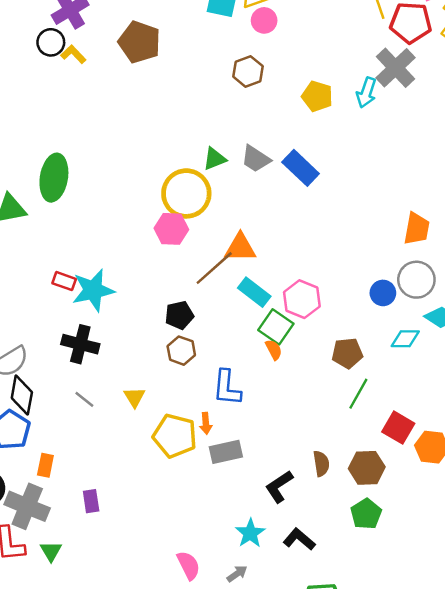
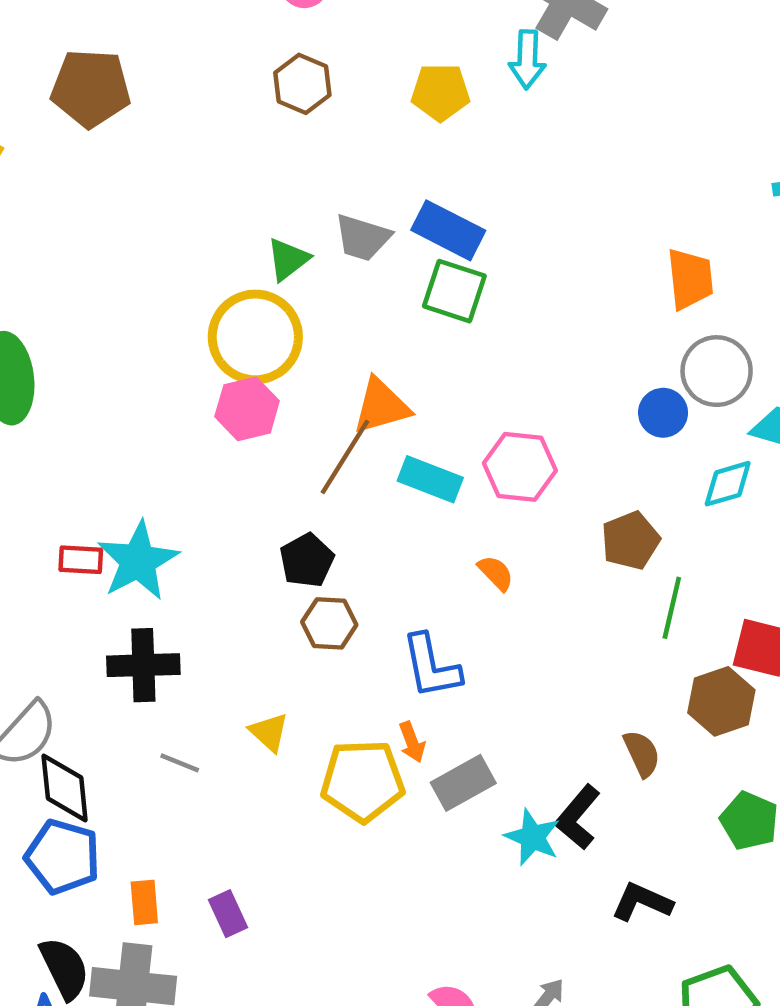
green square: (276, 327) -> (454, 291), moved
brown hexagon: (367, 468) -> (721, 701), moved
purple rectangle: (91, 501) -> (228, 914), moved
cyan star: (250, 533) -> (532, 837), moved

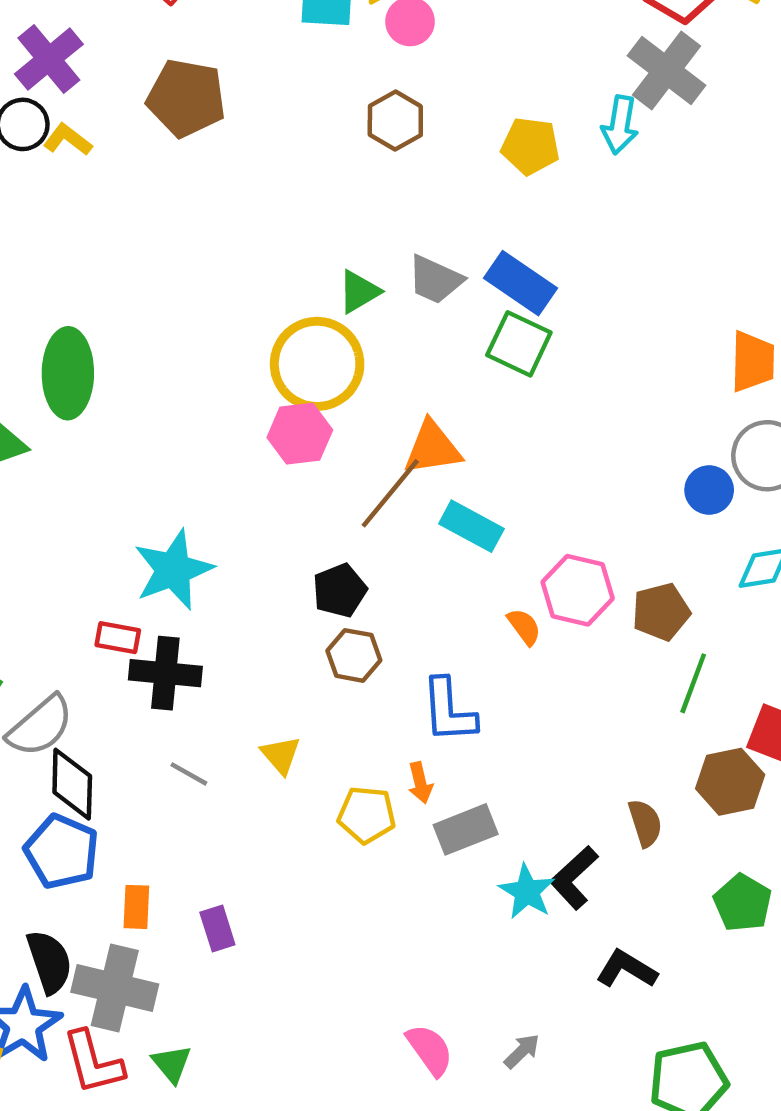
pink hexagon: (520, 467) -> (578, 590), moved
red rectangle: (81, 560) -> (118, 638), moved
yellow pentagon: (363, 781) -> (367, 815), size x0.7

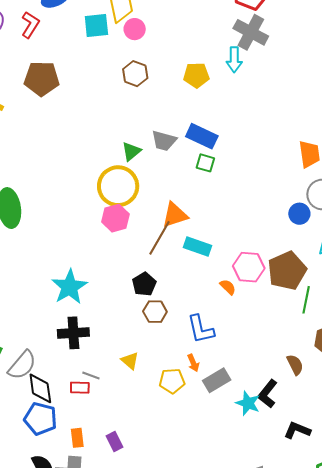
green square: (519, 344) -> (205, 163), size x0.7
brown pentagon: (661, 612) -> (287, 271), size x1.5
red rectangle: (118, 638) -> (80, 388), moved

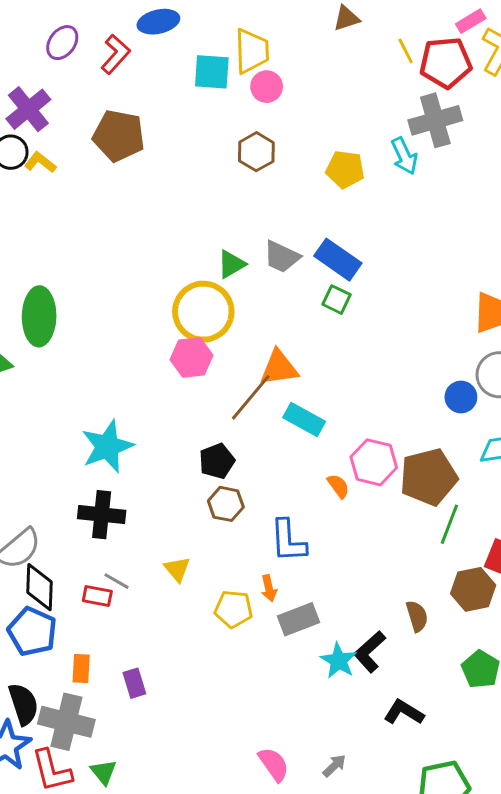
gray cross: (251, 32) -> (435, 120), turned 36
cyan arrow: (234, 60) -> (404, 156), turned -35

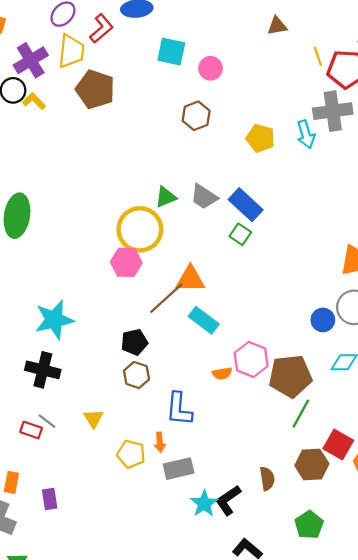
yellow trapezoid: (252, 51) -> (71, 51), moved
orange semicircle: (338, 486) -> (222, 373), turned 108

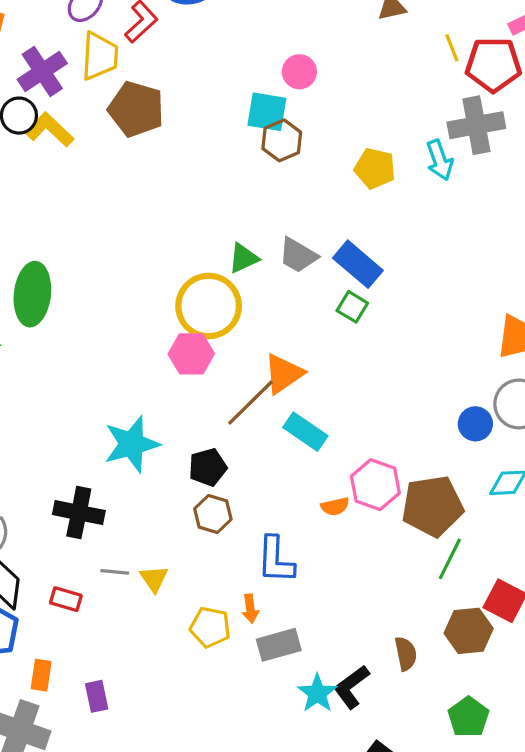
cyan square: (171, 52) -> (267, 112), moved
yellow L-shape: (34, 101) -> (50, 130), size x1.4
orange triangle: (190, 279) -> (284, 374), turned -32
cyan star: (54, 320) -> (132, 444), moved
gray line: (47, 421) -> (115, 572), moved, turned -30

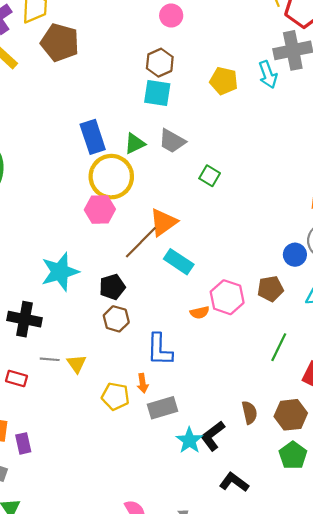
cyan square: (267, 112) -> (157, 93), moved
blue rectangle: (358, 264) -> (93, 137), moved, turned 32
brown pentagon: (432, 506) -> (270, 289), moved, size x0.6
brown hexagon: (469, 631) -> (291, 415), moved
purple rectangle: (97, 696) -> (23, 443), moved

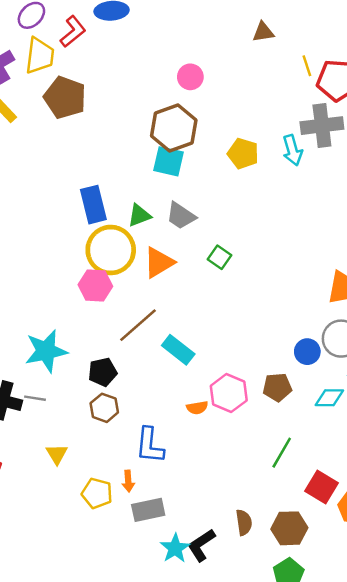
brown hexagon: (160, 63) -> (174, 128), size x1.5
orange triangle: (163, 222) -> (159, 262), moved
gray line: (50, 359) -> (35, 398), moved

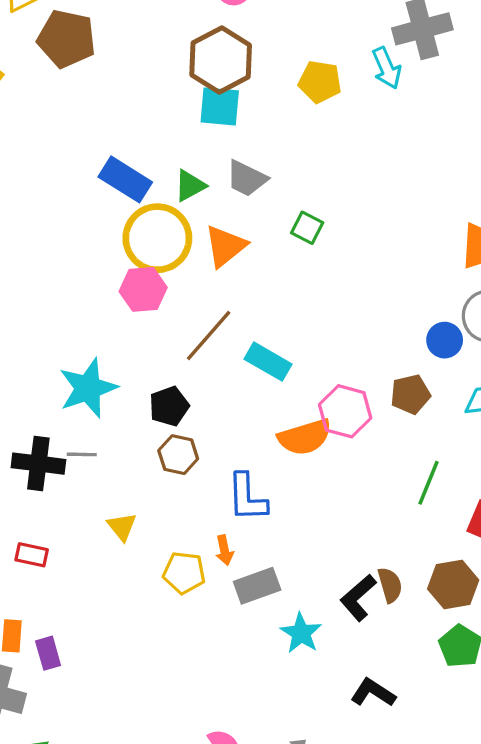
blue rectangle: (93, 205) -> (125, 179), turned -36
orange semicircle: (197, 408) -> (305, 437), size x1.8
black L-shape: (201, 545) -> (358, 598), moved

